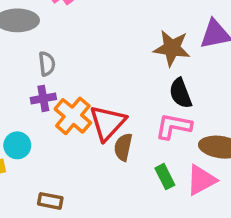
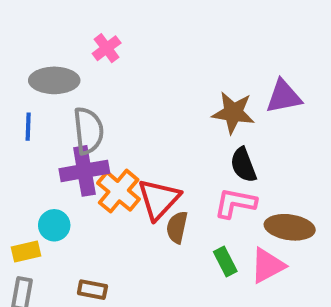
gray semicircle: (47, 64) -> (88, 131), size x1.6
purple cross: (43, 98) -> (84, 171), size x1.6

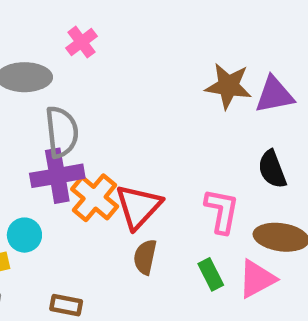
brown star: (233, 113) -> (228, 86), moved
black semicircle: (243, 165) -> (272, 169), moved
pink L-shape: (235, 203) -> (222, 211), turned 90
brown semicircle: (177, 227) -> (145, 257), moved

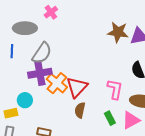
gray semicircle: (62, 132) -> (42, 53), turned 40

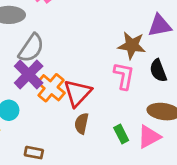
brown star: (118, 32) -> (132, 45), moved
purple cross: (40, 73) -> (29, 74), turned -35
pink L-shape: (115, 89) -> (124, 76), moved

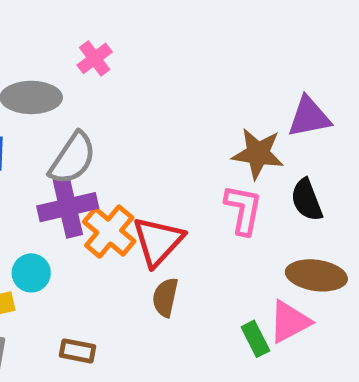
purple cross: (29, 74) -> (68, 207), turned 32
green rectangle: (121, 134) -> (255, 339), moved

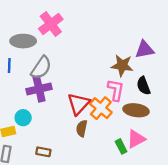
pink cross: (95, 58) -> (51, 24), size x1.6
orange cross: (109, 232) -> (101, 108), moved
brown ellipse: (316, 275) -> (136, 110), moved

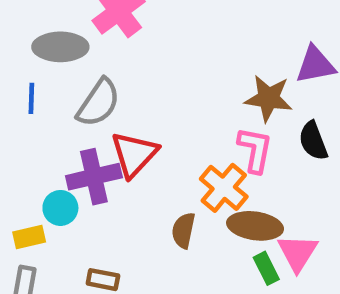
purple cross: (39, 89) -> (94, 177), moved
red triangle: (78, 104) -> (134, 154), moved
brown ellipse: (136, 110) -> (255, 226), moved
pink triangle: (136, 139) -> (298, 253), turned -30

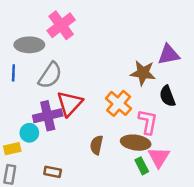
pink L-shape: (255, 150) -> (148, 122), moved
orange cross: (224, 188) -> (119, 103), moved

